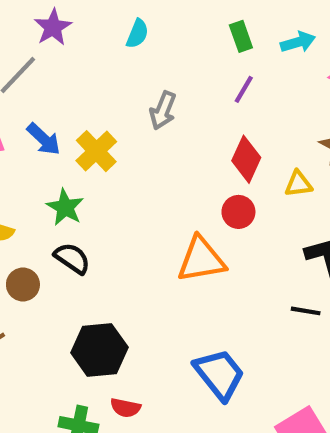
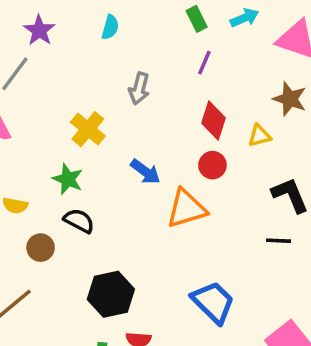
blue arrow: (44, 139) -> (145, 172), moved

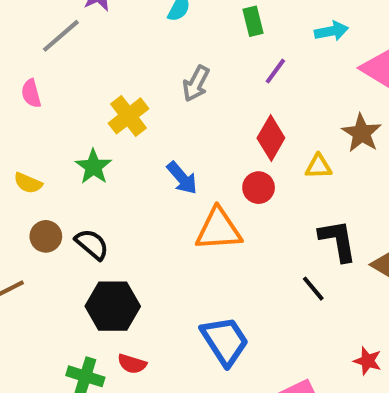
green rectangle: (197, 19) -> (253, 21), moved
black semicircle: (79, 221) -> (92, 244), moved
black line: (279, 241) -> (313, 289), turned 35

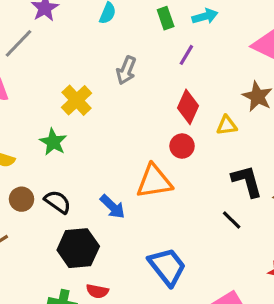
cyan arrow: (331, 31) -> (205, 16), moved
blue arrow: (182, 178) -> (112, 207), moved

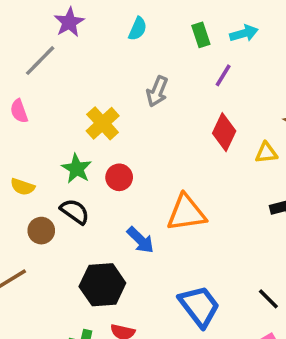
red circle: (182, 146) -> (119, 177), moved
black semicircle: (58, 202) -> (75, 211), moved
black line: (232, 220) -> (268, 299), moved

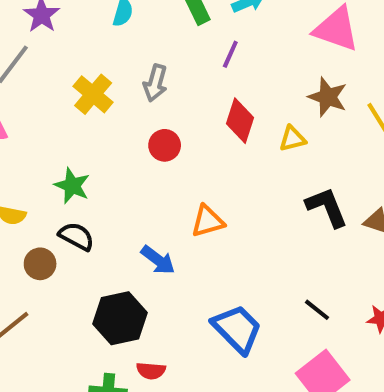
yellow cross: (103, 123) -> (93, 94), moved
red circle: (119, 177) -> (165, 145), moved
orange triangle: (186, 213) -> (208, 221), size x0.7

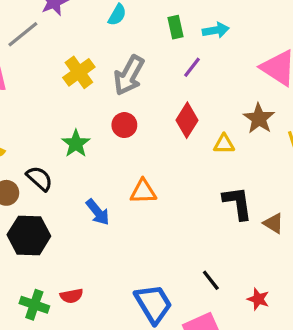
gray arrow: (155, 83) -> (129, 75), size x1.4
green star: (72, 186) -> (76, 144), moved
black hexagon: (120, 318) -> (29, 235), moved
blue trapezoid: (237, 329) -> (153, 304), moved
red semicircle: (151, 371) -> (72, 296), turned -30

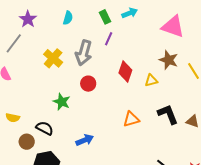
purple line: (192, 67) -> (109, 39), moved
orange triangle: (143, 192) -> (131, 119), moved
blue arrow: (98, 212) -> (85, 140), turned -60

